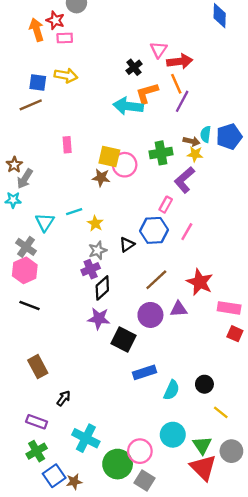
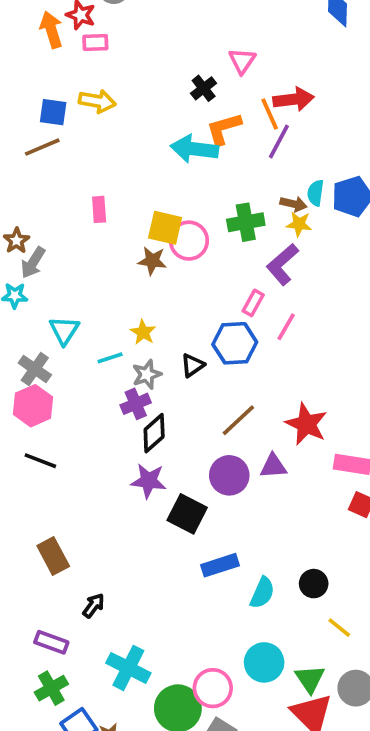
red arrow: (180, 61) -> (293, 99), moved
cyan line: (74, 212) -> (110, 358), moved
pink line: (187, 232) -> (286, 327), moved

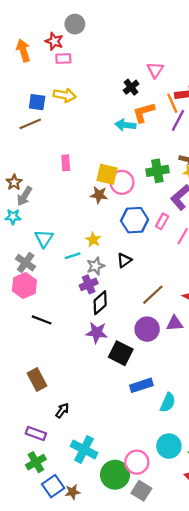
orange arrow: (51, 30) -> (23, 50), moved
cyan arrow: (194, 149) -> (125, 125), size x0.7
blue hexagon: (235, 343) -> (135, 220), moved
black line: (40, 461) -> (42, 320), moved

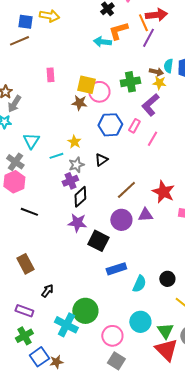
green circle: (115, 475) -> (85, 311), moved

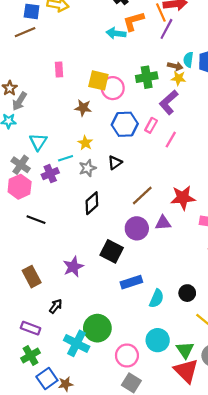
brown star: (79, 103) -> (83, 108), moved
purple cross: (70, 181) -> (50, 174), moved
red star: (163, 192) -> (183, 198), turned -30
purple star: (77, 223) -> (73, 267), moved, turned -30

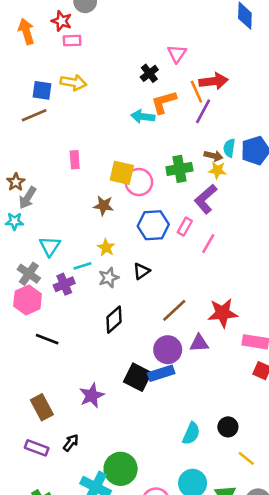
blue rectangle: (131, 282) -> (161, 373), moved
purple rectangle: (31, 328) -> (37, 448), moved

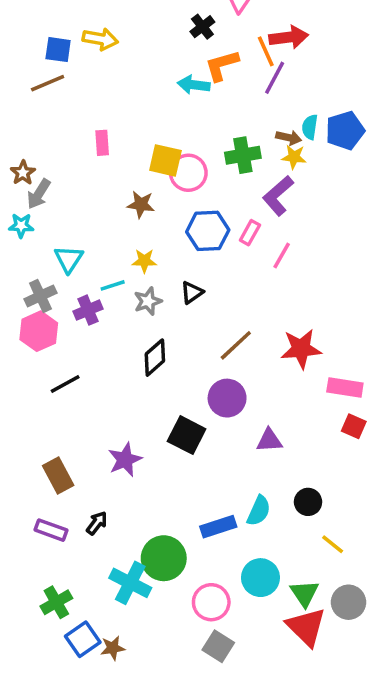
yellow star: (106, 248) -> (144, 261), turned -30
gray cross: (29, 274) -> (40, 296), turned 30
black line: (47, 339) -> (65, 384), turned -50
purple triangle: (199, 343) -> (269, 440), moved
blue rectangle: (161, 373) -> (218, 527), moved

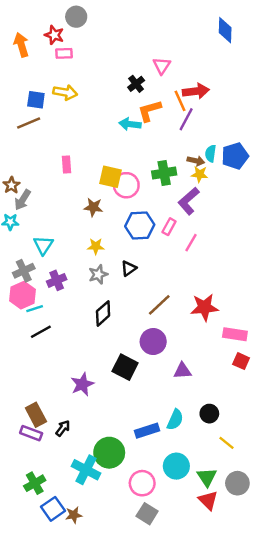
cyan line: (113, 285) -> (35, 309), moved
brown rectangle: (58, 476) -> (36, 415), moved
red triangle: (306, 627) -> (208, 500), size x0.7

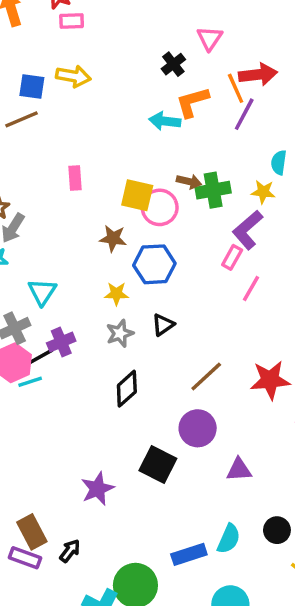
brown arrow: (196, 161) -> (189, 181), moved
blue hexagon: (140, 226) -> (154, 264), moved
pink rectangle: (169, 227) -> (232, 257), moved
black line: (41, 332) -> (39, 358), moved

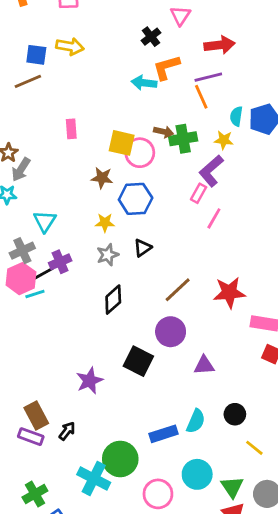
orange line: (236, 88) -> (201, 97), moved
purple line: (244, 114) -> (208, 77), turned 48

